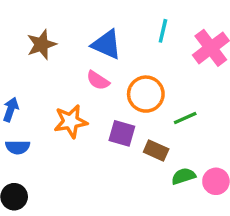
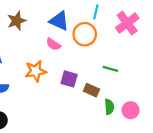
orange circle: (146, 94) -> (85, 34), moved
green line: (185, 118) -> (110, 69), turned 40
green semicircle: (183, 176) -> (109, 107), turned 104

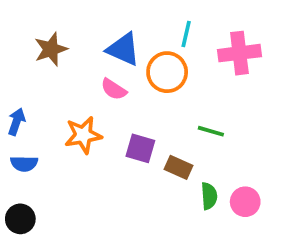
pink cross: (127, 23) -> (239, 53), turned 30

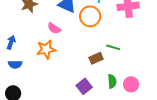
pink semicircle: (114, 89) -> (54, 28), moved
purple square: (140, 148) -> (84, 86), moved, turned 35
brown rectangle: (178, 167) -> (96, 58), moved, turned -48

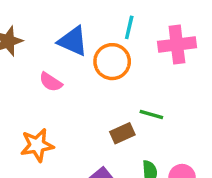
orange star: (46, 49) -> (37, 145), moved

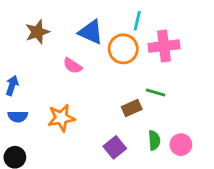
pink cross: (177, 45) -> (164, 46), moved

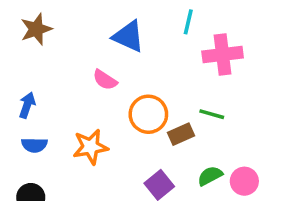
brown star: (37, 32) -> (36, 29), moved
orange circle: (123, 49) -> (148, 114), moved
green semicircle: (154, 140) -> (210, 176), turned -114

